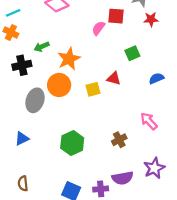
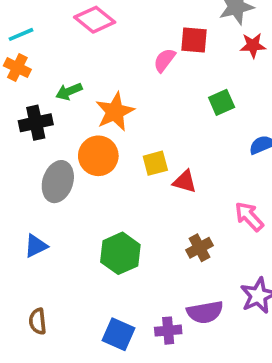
red triangle: (114, 78) -> (185, 182), moved

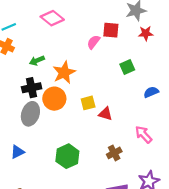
black cross: (36, 123) -> (32, 88), moved

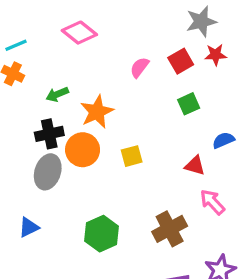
red square: (111, 30) -> (181, 61), moved, turned -35
red triangle: (105, 114) -> (195, 166), moved
brown cross: (114, 153) -> (170, 229), size x1.5

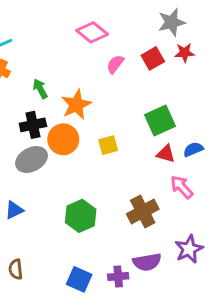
pink diamond: (79, 33) -> (92, 32), moved
green arrow: (57, 94) -> (40, 89), turned 84
green square: (189, 104) -> (160, 121), moved, size x1.5
blue semicircle: (223, 140) -> (193, 149), moved
gray ellipse: (48, 172) -> (31, 160), turned 44

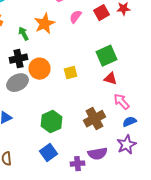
orange star: (76, 105) -> (44, 24), moved
blue semicircle: (193, 149) -> (130, 122), moved
blue square: (79, 279) -> (48, 153), moved, turned 30

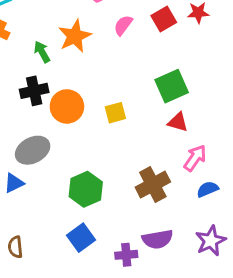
gray ellipse: (18, 83) -> (33, 150), moved
pink arrow: (122, 102) -> (195, 158), turned 78
purple star: (126, 145) -> (211, 241), moved

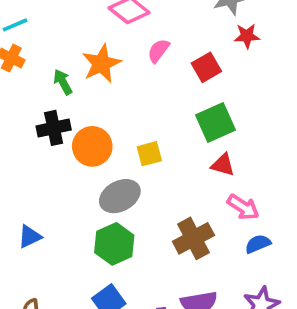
red square: (164, 19) -> (206, 67), moved
gray ellipse: (33, 150) -> (120, 196), moved
pink arrow: (195, 158) -> (243, 207), turned 88

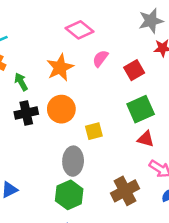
green arrow: (63, 82) -> (21, 82), moved
orange circle: (92, 146) -> (61, 109), moved
gray ellipse: (120, 196) -> (73, 161), turned -60

